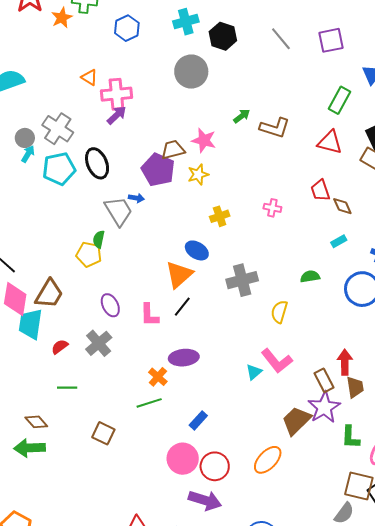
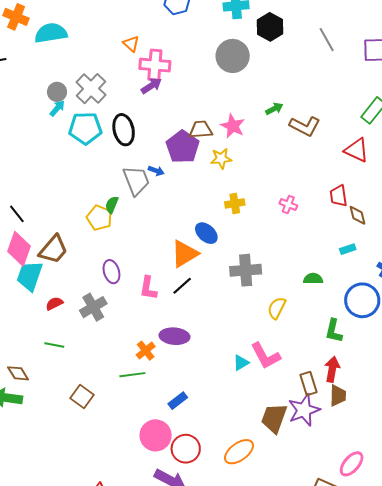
brown trapezoid: (296, 421) -> (274, 418), turned -36
green L-shape: (350, 437) -> (334, 331), moved

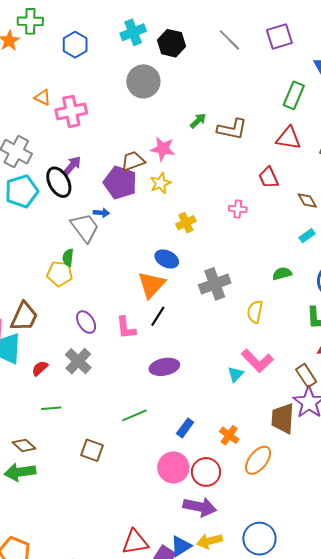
purple arrow: (151, 86) -> (72, 166), moved
red trapezoid: (339, 196) -> (269, 177), moved
orange cross: (146, 351) -> (229, 435), moved

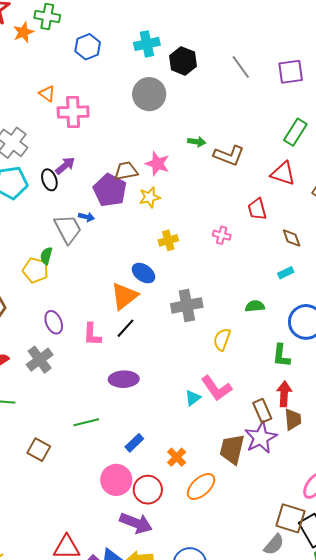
green arrow: (198, 121) -> (197, 142), turned 42
black ellipse: (59, 182) -> (49, 180), size x0.7

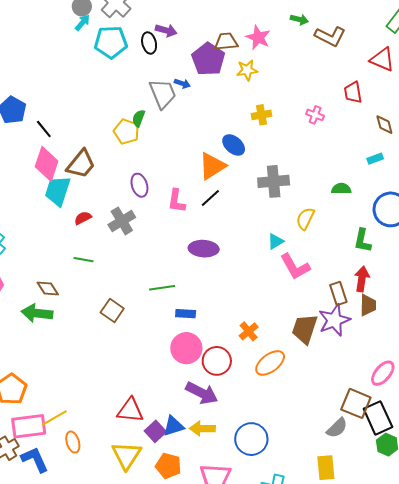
purple arrow: (65, 166) -> (166, 30), turned 50
cyan triangle: (193, 398) -> (276, 241), moved
blue rectangle: (134, 443) -> (186, 314), moved, turned 42

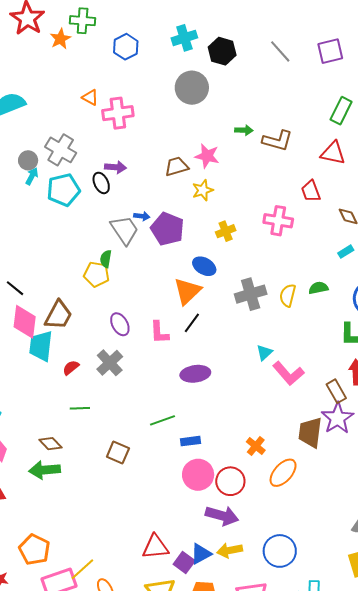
purple pentagon: (208, 59) -> (167, 229), moved
pink cross: (315, 115) -> (278, 221), size x1.6
yellow semicircle: (305, 219) -> (288, 295), moved

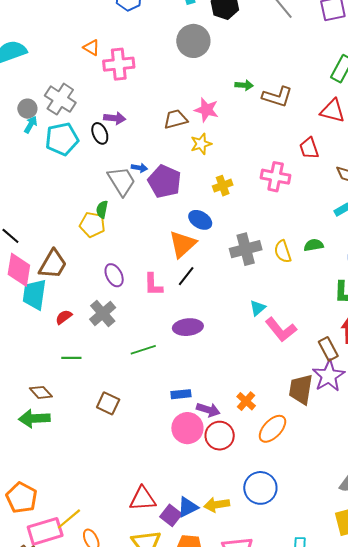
yellow semicircle: (288, 295) -> (283, 252), turned -35
green line: (162, 420) -> (143, 350), moved
purple arrow: (222, 516) -> (208, 410), moved, size x0.7
blue circle: (280, 551) -> (260, 488), moved

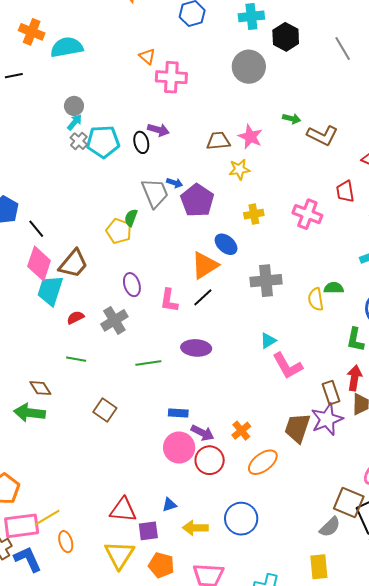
gray cross: (60, 99) -> (79, 141), moved, size x0.6
yellow semicircle: (283, 252) -> (316, 299), moved
blue triangle: (188, 507) -> (169, 505), moved, size x0.7
purple square: (171, 515) -> (148, 531), turned 35

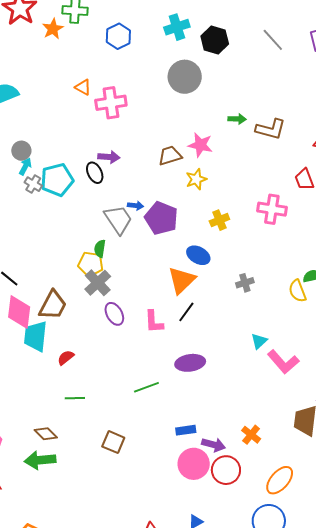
gray cross: (266, 281) -> (245, 283), size x0.6
gray cross: (114, 320) -> (98, 283), moved
orange ellipse: (263, 462) -> (280, 480), moved

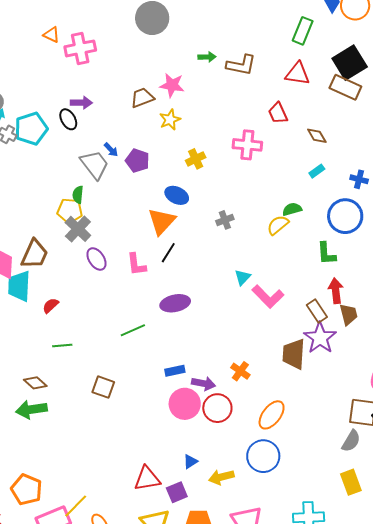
blue arrow: (136, 206) -> (111, 150), turned 42
purple pentagon: (161, 218) -> (137, 161), size x0.7
yellow semicircle: (297, 291) -> (278, 225), turned 75

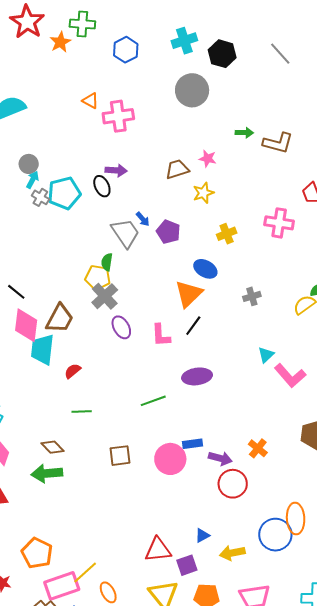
pink star: (172, 85) -> (208, 159), size x0.7
brown square: (103, 387) -> (120, 456), turned -30
pink circle: (185, 404) -> (170, 459), moved
orange ellipse: (272, 415) -> (296, 518), moved, turned -44

